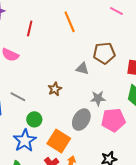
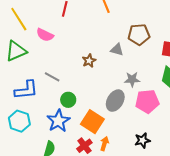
brown star: (55, 89) -> (89, 61), moved

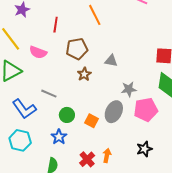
brown pentagon: (139, 34) -> (77, 49), moved
blue L-shape: (26, 90) -> (24, 109), turned 65
blue star: (58, 121) -> (59, 137), size x0.7
orange square: (92, 122) -> (92, 121), moved, size x0.6

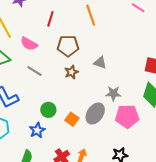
gray line: (49, 94) -> (34, 71), moved

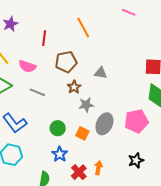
gray star: (113, 93) -> (86, 105), moved
blue star: (37, 130) -> (60, 154), moved

